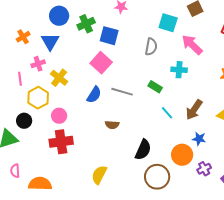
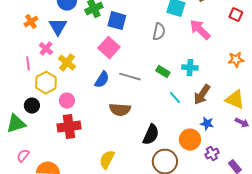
pink cross: (38, 64) -> (46, 49), turned -32
cyan cross: (179, 70) -> (190, 68), moved
brown semicircle: (112, 125) -> (120, 110), size x1.5
pink semicircle: (15, 171) -> (23, 156), turned 40

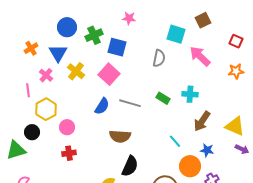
orange star: (236, 60) -> (236, 71), moved
yellow cross: (67, 63) -> (76, 71), moved
cyan line: (175, 98) -> (175, 141), moved
red cross: (69, 127) -> (69, 153), size x0.6
black semicircle: (151, 135) -> (130, 166), moved

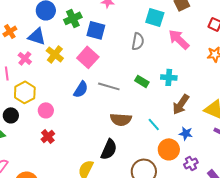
blue triangle: (58, 53) -> (37, 36), turned -42
brown semicircle: (120, 136) -> (121, 119), moved
red cross: (69, 153) -> (48, 136), turned -32

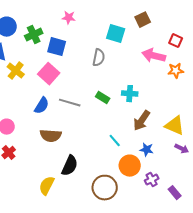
pink arrow: (179, 39) -> (154, 56), moved, turned -30
brown semicircle: (121, 119) -> (51, 136), moved

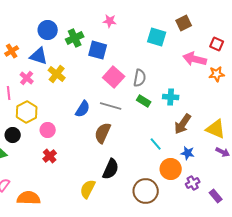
gray semicircle: (99, 58) -> (140, 78), moved
pink square: (49, 74) -> (114, 77), moved
brown semicircle: (51, 136) -> (103, 133), moved, turned 110

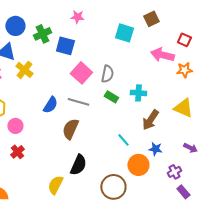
yellow triangle: (216, 129) -> (183, 108), moved
purple cross: (193, 183) -> (174, 172), moved

